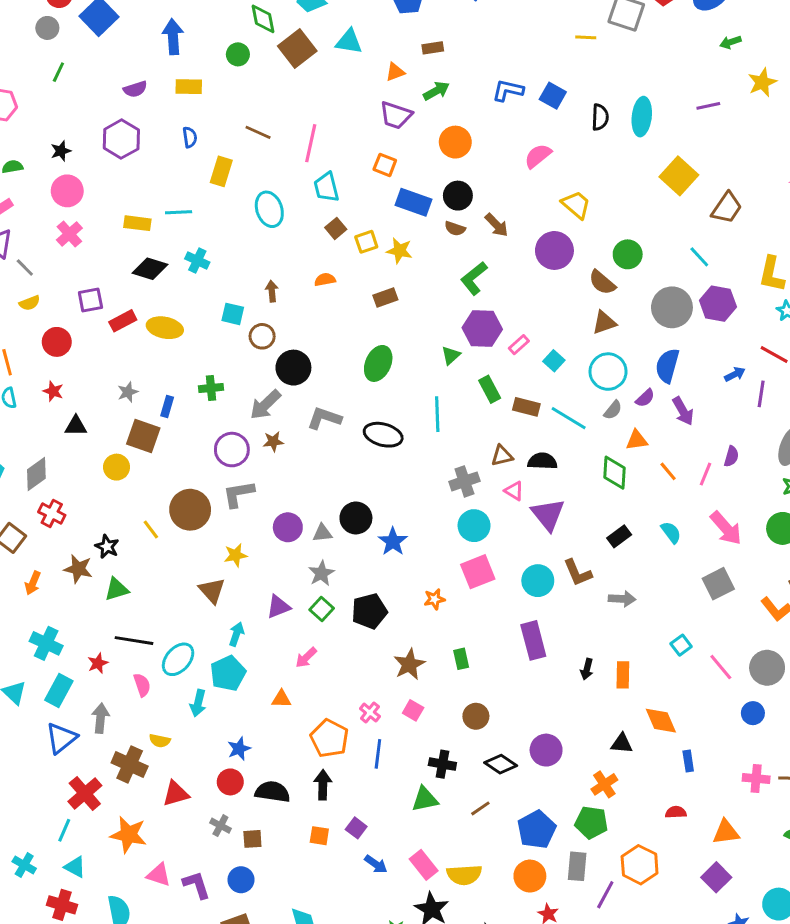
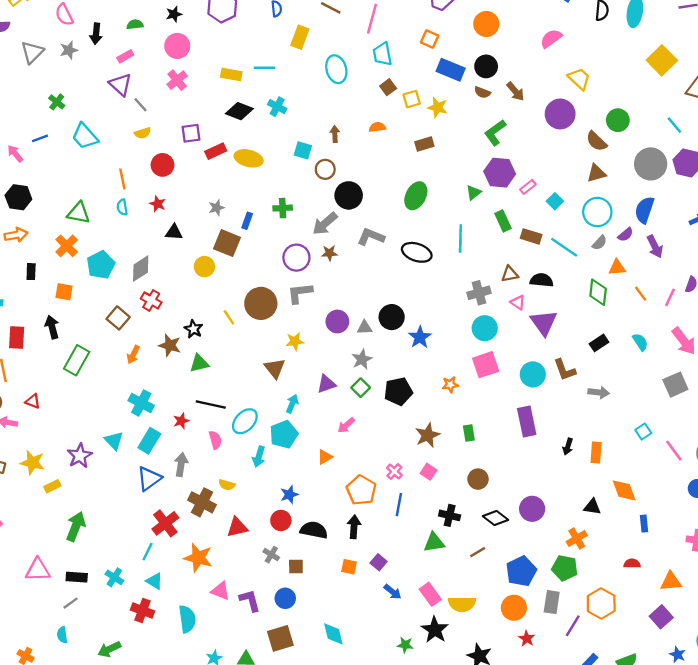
orange triangle: (281, 699) -> (325, 457), turned -35

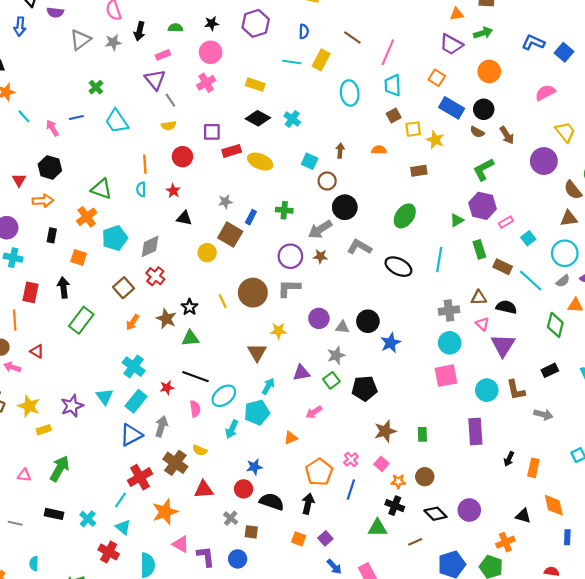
cyan line: (264, 68) -> (292, 62), moved
orange star: (450, 385) -> (398, 481), moved
orange star: (198, 558) -> (165, 512), turned 30
pink triangle: (38, 570) -> (24, 475), moved, size x0.6
gray line: (71, 603) -> (15, 523), moved, turned 40

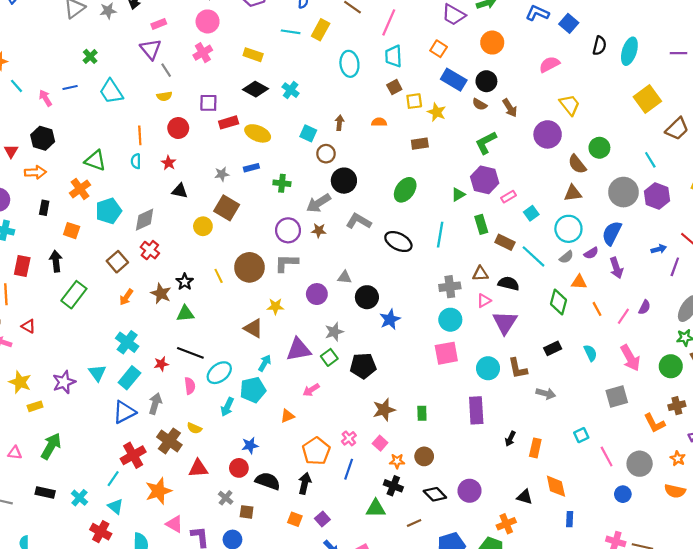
blue rectangle: (251, 217) -> (251, 168), moved, turned 48
pink triangle: (482, 324) -> (484, 301), turned 48
gray triangle: (342, 327) -> (345, 277), moved
brown triangle: (257, 352) -> (253, 328), turned -30
purple triangle: (301, 373) -> (299, 350), size x1.4

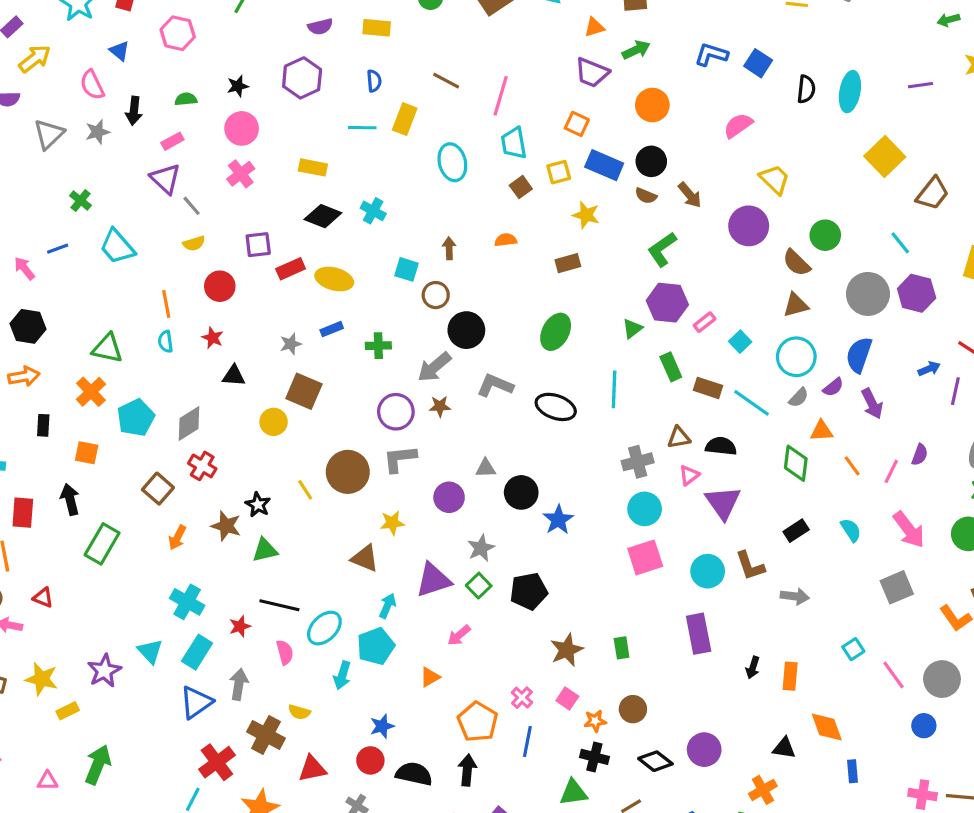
yellow square: (414, 101) -> (559, 172), moved

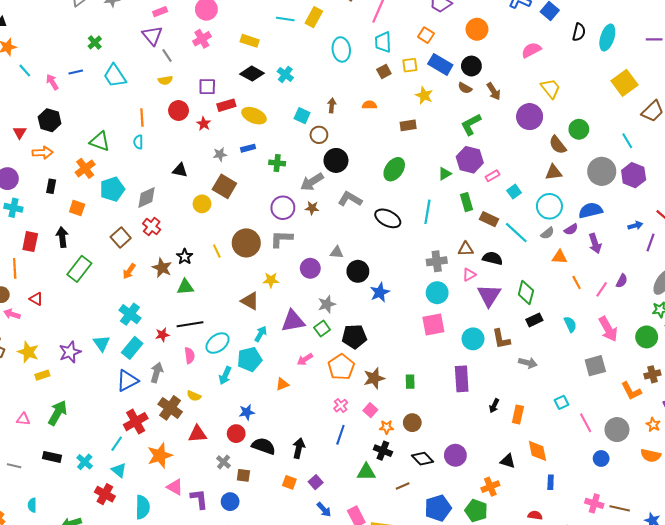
red star: (213, 338) -> (204, 124), moved
blue semicircle: (859, 355) -> (591, 210), turned 50
green diamond: (796, 463) -> (526, 293), moved
black line: (279, 605) -> (190, 324), turned -30
orange pentagon: (478, 722) -> (341, 367), moved

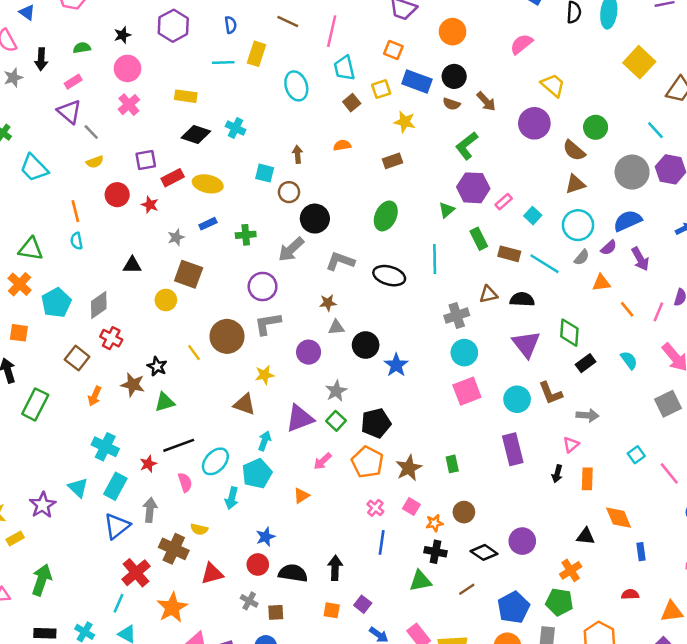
brown star: (312, 208) -> (328, 303), moved
pink triangle: (469, 275) -> (571, 445), moved

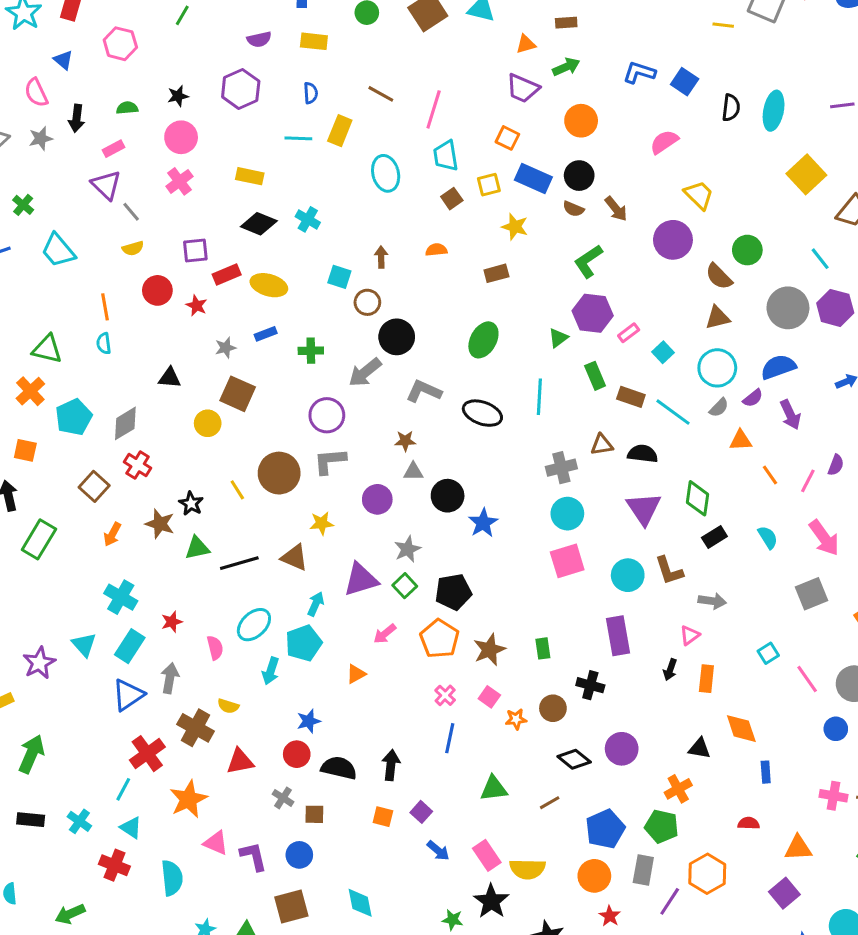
black line: (179, 445) -> (239, 563), moved
black cross: (435, 552) -> (590, 685), moved

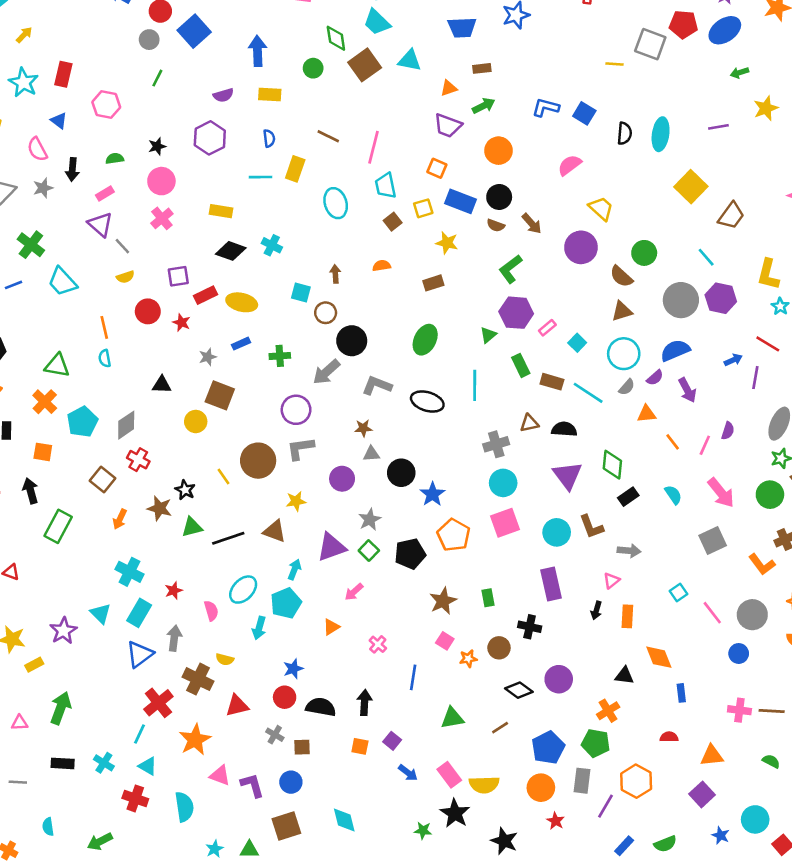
green cross: (23, 205) -> (31, 245), size x1.5
orange pentagon: (439, 639) -> (454, 535), moved
pink cross: (445, 695) -> (378, 644), moved

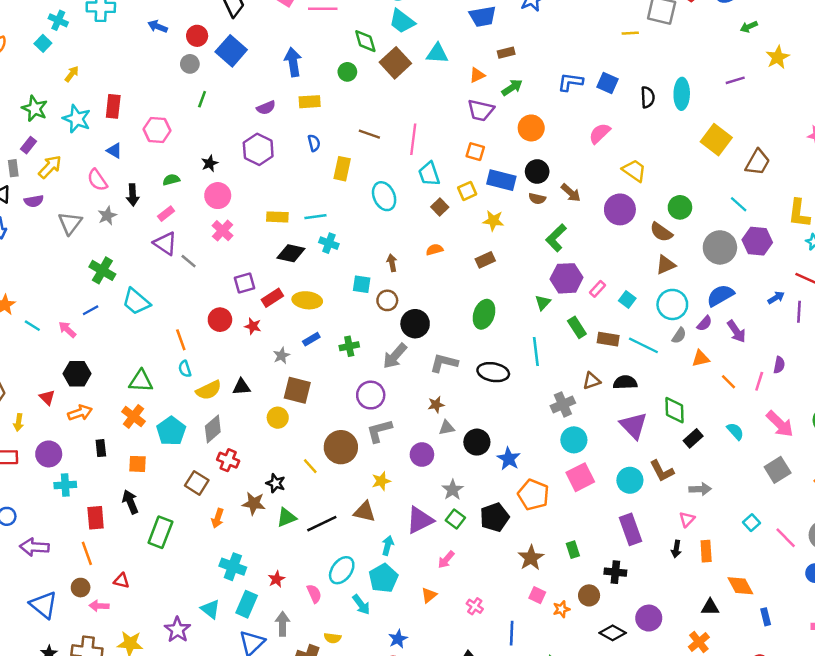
cyan line: (261, 177) -> (315, 217), moved
yellow semicircle: (125, 277) -> (209, 390), moved, size x1.5
cyan arrow: (259, 628) -> (361, 604), turned -45

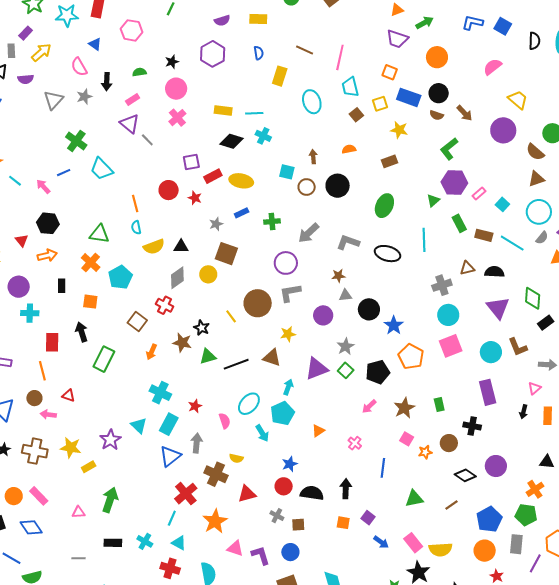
cyan star: (77, 119) -> (67, 15), turned -30
black circle: (415, 324) -> (338, 186), moved
gray diamond: (213, 429) -> (177, 278), moved
pink arrow: (446, 560) -> (369, 406), moved

